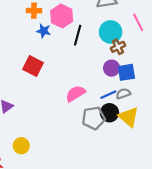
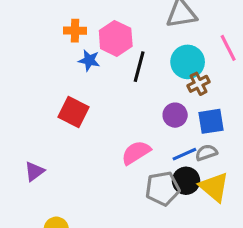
purple circle: (112, 68) -> (175, 115), moved

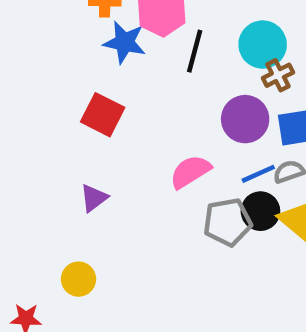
blue star: (89, 60) -> (125, 42), size x1.4
purple circle: (175, 115) -> (245, 119), size x1.4
purple triangle: (34, 171) -> (94, 198), moved

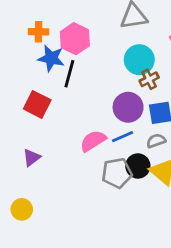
black line: (195, 51) -> (69, 74), moved
blue line: (258, 174) -> (122, 137), moved

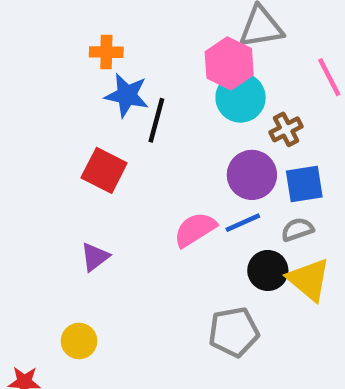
pink hexagon: (75, 39) -> (229, 63), moved
cyan circle: (139, 60) -> (241, 98), moved
gray pentagon: (117, 173) -> (234, 332), moved

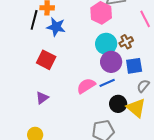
cyan circle: (241, 98) -> (106, 44), moved
black line: (156, 120) -> (34, 20), moved
gray semicircle: (297, 230) -> (143, 86), moved, turned -32

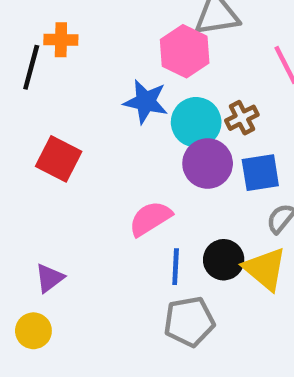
blue star: (56, 27) -> (146, 102), moved
blue line: (107, 83) -> (176, 267), moved, turned -63
purple triangle: (42, 98) -> (49, 278), moved

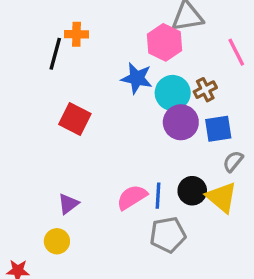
pink semicircle: (150, 218) -> (132, 197), moved

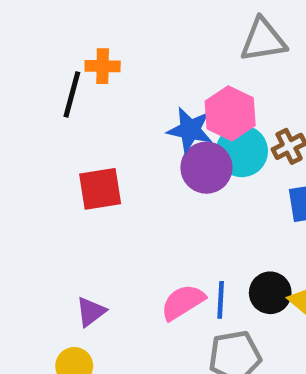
pink hexagon: (165, 42) -> (230, 113), moved
red square: (75, 119) -> (100, 189), turned -36
purple circle: (181, 122) -> (206, 168), moved

